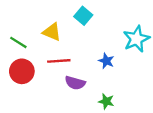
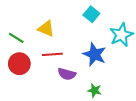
cyan square: (83, 16) -> (91, 14), moved
blue star: (106, 61) -> (95, 54), size x1.6

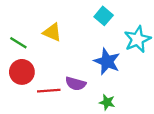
red line: (52, 54) -> (49, 91), moved

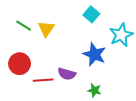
yellow triangle: (52, 32) -> (46, 29), turned 42
green line: (18, 43) -> (24, 26), moved

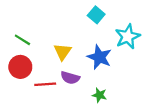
green line: (24, 26) -> (22, 40), moved
yellow triangle: (46, 29) -> (63, 52), moved

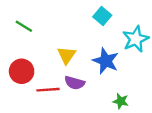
green line: (22, 40) -> (24, 26), moved
green star: (99, 95) -> (121, 101), moved

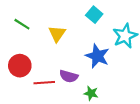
yellow triangle: (67, 55) -> (57, 34), moved
green star: (121, 101) -> (91, 93), moved

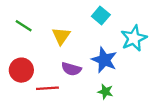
purple semicircle: (69, 76) -> (71, 69), moved
green star: (91, 93) -> (105, 92), moved

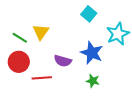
green line: (24, 26) -> (20, 38), moved
yellow triangle: (61, 36) -> (41, 32), moved

